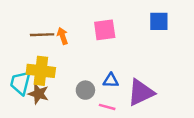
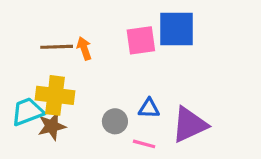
blue square: (159, 21) -> (176, 29), moved, size x1.4
cyan trapezoid: (20, 83) -> (27, 112), turned 55
brown star: (38, 94) -> (52, 126), turned -30

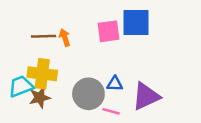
gray circle: (115, 121) -> (88, 94), size x1.6

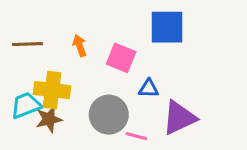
pink square: (108, 31) -> (121, 58), moved, turned 30
brown line: (43, 36) -> (27, 44), moved
blue triangle: (115, 84) -> (149, 89), moved

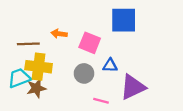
brown line: (27, 44) -> (28, 44), moved
orange arrow: (80, 46) -> (59, 34), turned -63
gray circle: (109, 115) -> (84, 73), moved, size x0.7

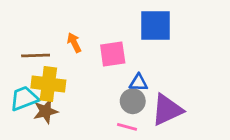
orange arrow: (59, 34) -> (74, 43), turned 56
pink square: (90, 43) -> (113, 54), turned -30
gray circle: (84, 73) -> (133, 101), moved

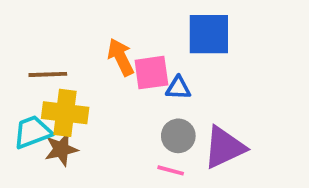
orange arrow: (74, 43) -> (121, 57), moved, size x1.4
blue triangle: (138, 83) -> (178, 88), moved

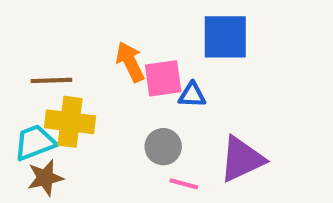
gray circle: (178, 136) -> (163, 147), moved
brown star: (61, 149) -> (45, 178), moved

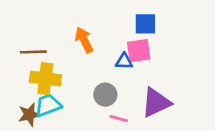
blue square: (225, 37) -> (145, 24), size x0.7
pink square: (163, 78) -> (139, 51), moved
cyan trapezoid: (35, 143) -> (48, 105), moved

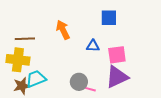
pink square: (139, 51) -> (117, 55), moved
yellow cross: (45, 79) -> (18, 60), moved
gray circle: (105, 95) -> (79, 82), moved

